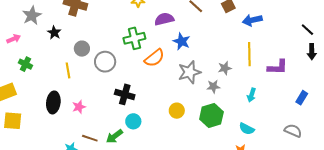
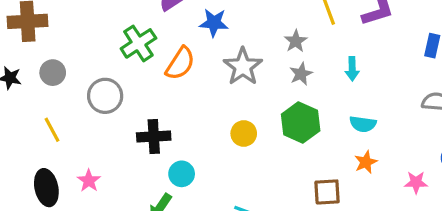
gray circle: (82, 49) -> (53, 73), moved
gray star: (213, 86) -> (301, 74), moved

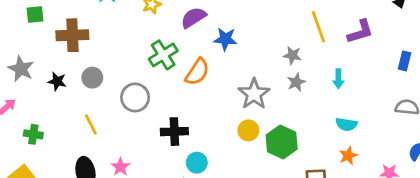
gray star: (296, 41) -> (292, 55), turned -30
gray star: (243, 67) -> (254, 94), moved
green hexagon: (301, 123) -> (282, 142), moved

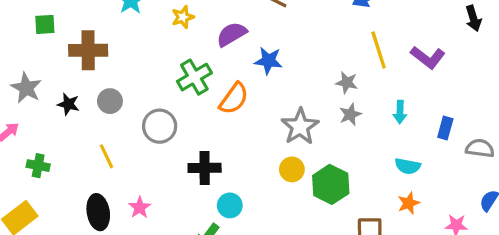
purple L-shape: (360, 32) -> (428, 57), turned 52
blue rectangle: (404, 61) -> (445, 128), moved

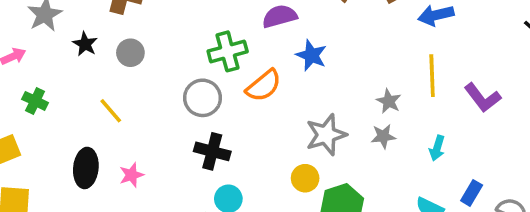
gray circle: (160, 126) -> (203, 98), moved
blue rectangle: (445, 128) -> (472, 193), moved
yellow line: (106, 156) -> (111, 111), turned -30

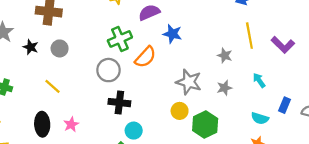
gray star: (326, 135) -> (189, 82), turned -30
gray star: (383, 136) -> (224, 88), moved
cyan arrow: (437, 148) -> (259, 80), turned 136

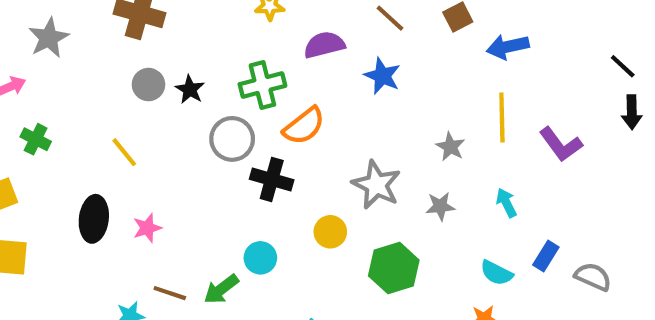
blue star: (172, 34) -> (382, 76), moved
black star: (31, 47) -> (190, 89), moved
black cross: (119, 103) -> (272, 180), moved
yellow circle: (180, 111) -> (330, 232), moved

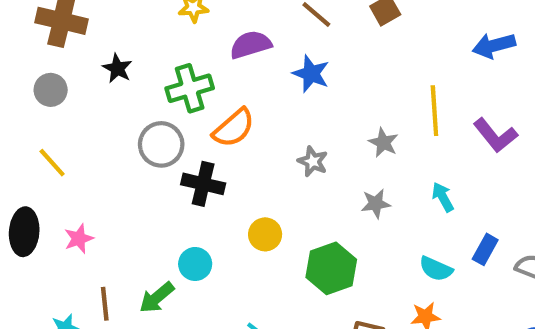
blue arrow: (508, 47) -> (494, 46), moved
gray circle: (148, 85) -> (51, 90), moved
black star: (190, 89) -> (117, 68), moved
gray star: (376, 185) -> (313, 161), moved, size x0.6
brown line: (170, 293) -> (105, 304), turned 68

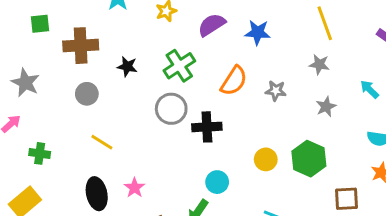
yellow line: (434, 111) -> (325, 23), moved
orange semicircle: (234, 128) -> (234, 81), moved
yellow circle: (265, 234) -> (266, 159), moved

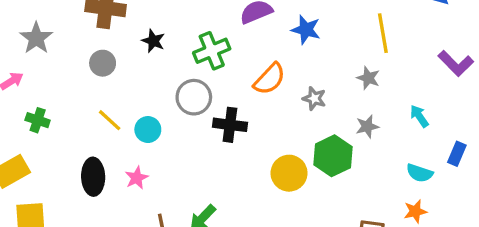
yellow circle: (266, 159) -> (289, 173), size x1.4
green hexagon: (309, 159) -> (333, 156), moved
cyan circle: (217, 182) -> (148, 130), moved

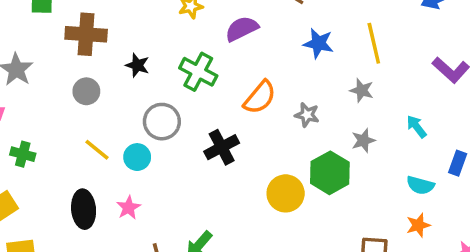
blue star: (306, 30) -> (318, 43), moved
green cross: (212, 51) -> (198, 72), turned -36
gray circle: (194, 97) -> (162, 122), moved
black cross: (230, 125) -> (222, 147), turned -32

